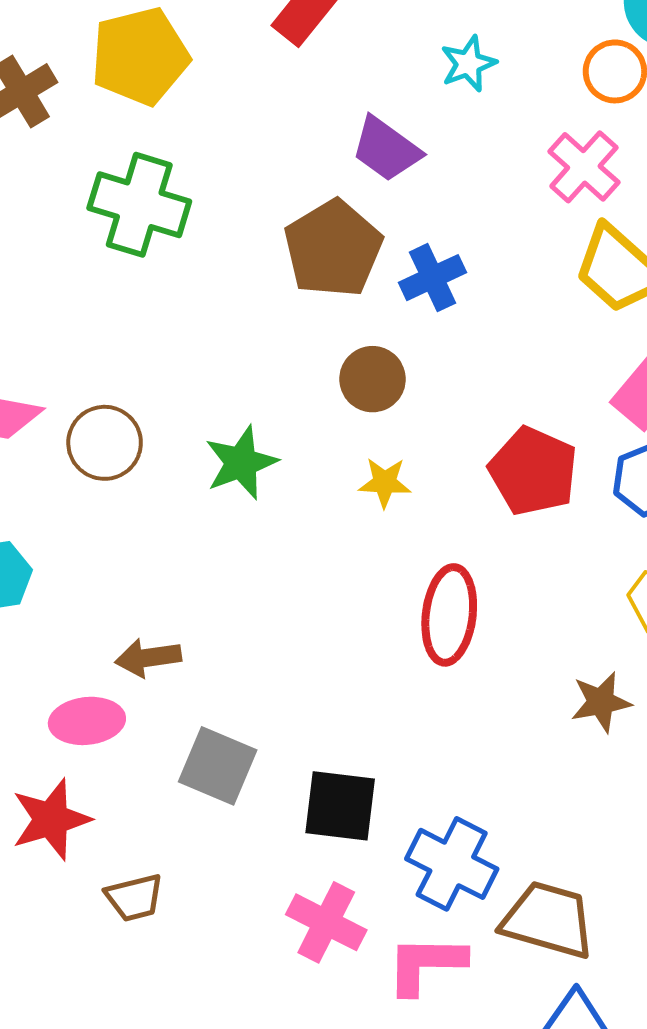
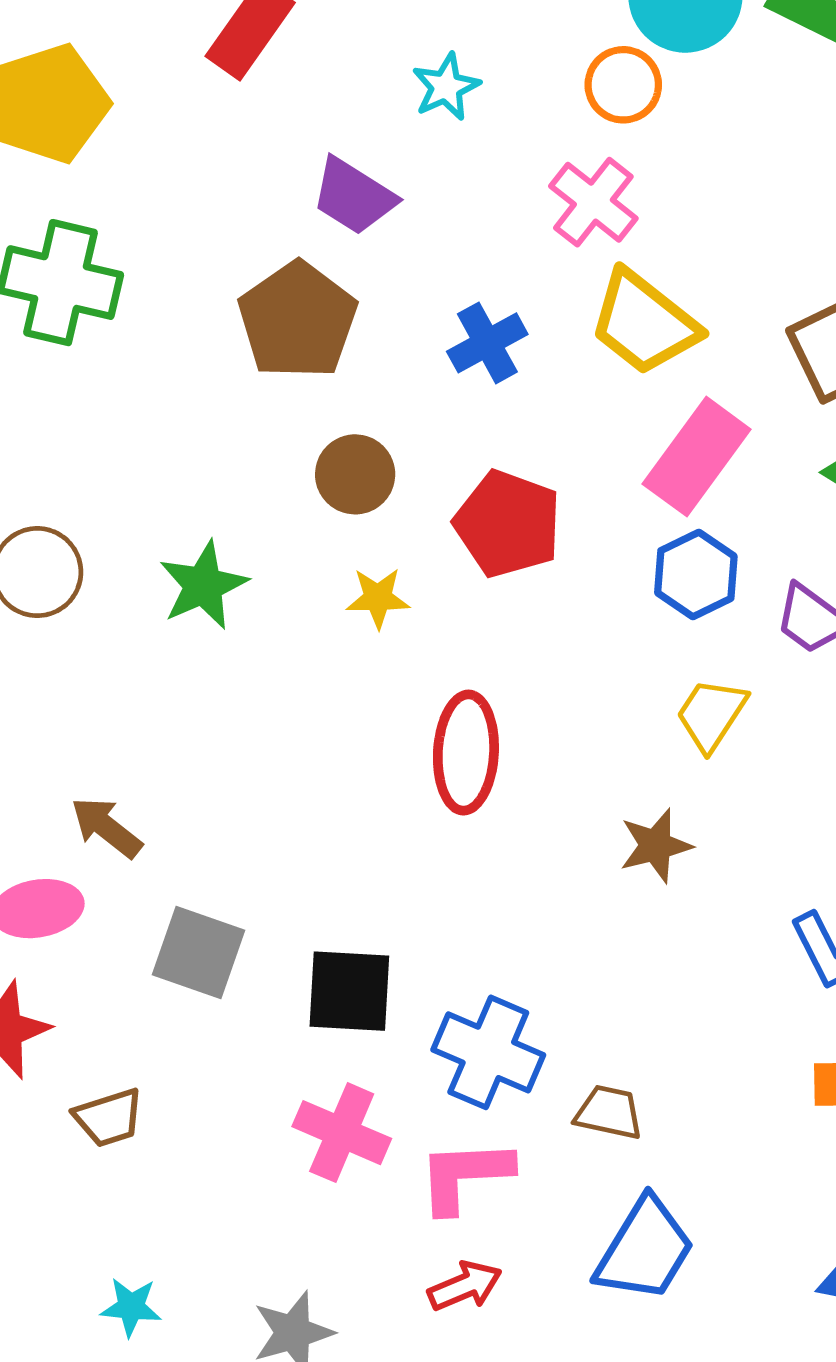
blue cross: (433, 278) -> (487, 343), moved
red pentagon: (533, 471) -> (508, 524), moved
brown arrow: (148, 658) -> (106, 827), turned 50
brown trapezoid: (548, 920) -> (609, 1112), size x0.6

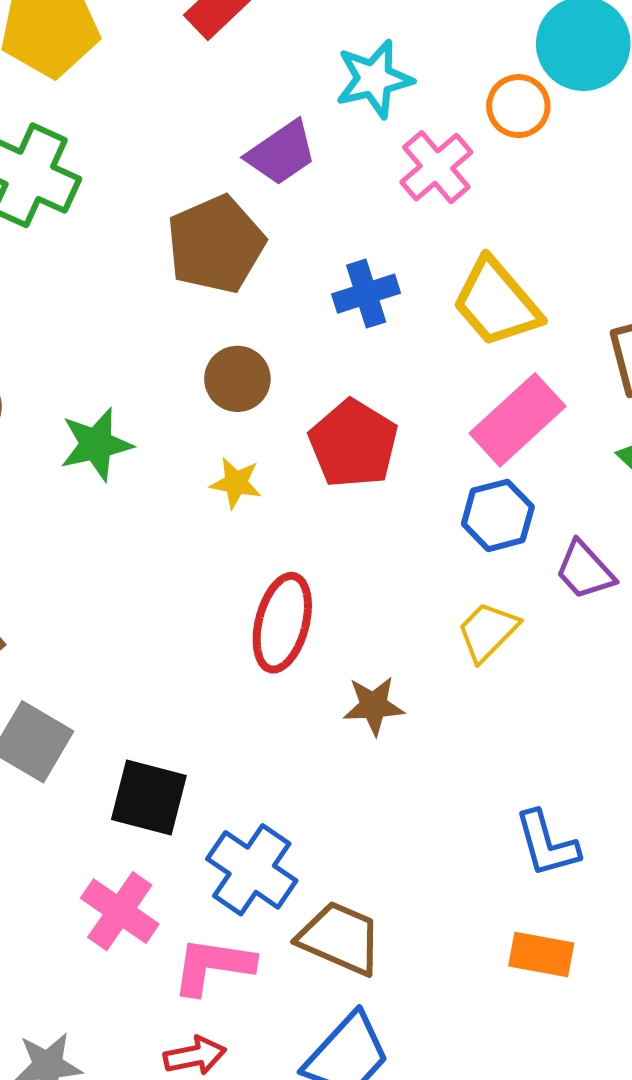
cyan star: (446, 87) -> (374, 79), size x1.4
purple trapezoid: (354, 196) -> (281, 153), turned -78
pink cross: (593, 202) -> (436, 167), moved
brown star: (656, 846) -> (374, 706), moved
brown trapezoid: (609, 1112) -> (340, 938), size x1.5

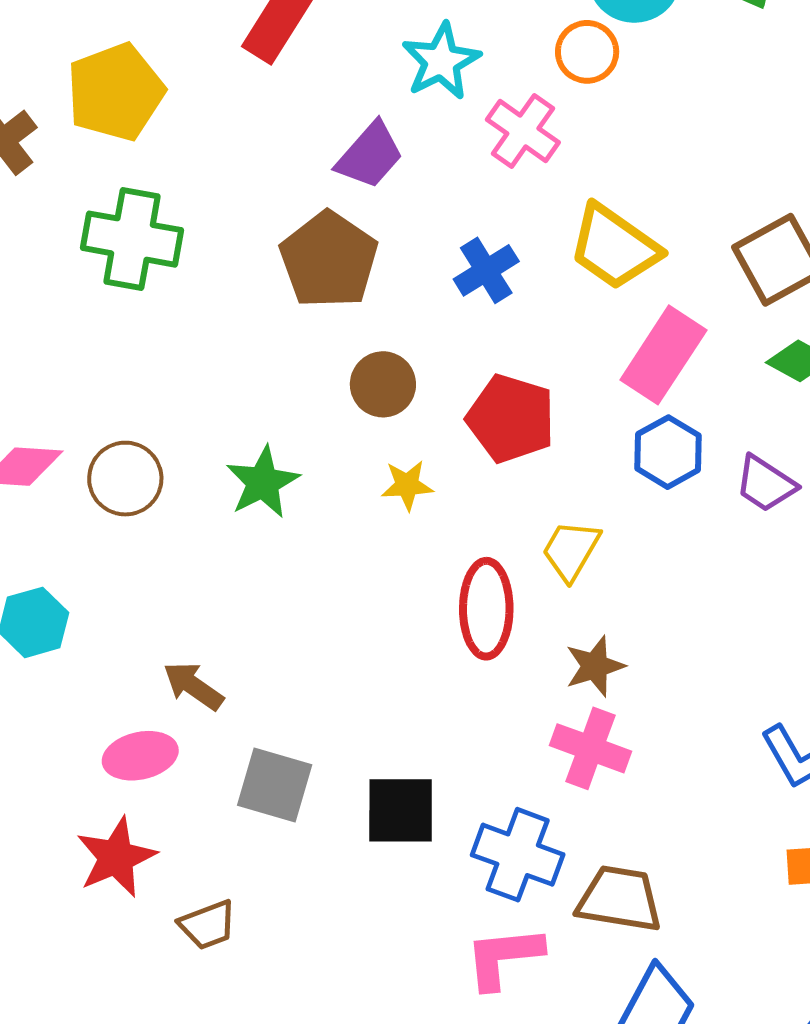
yellow trapezoid: (488, 632) -> (571, 550), moved
pink cross: (120, 911) -> (591, 748), moved

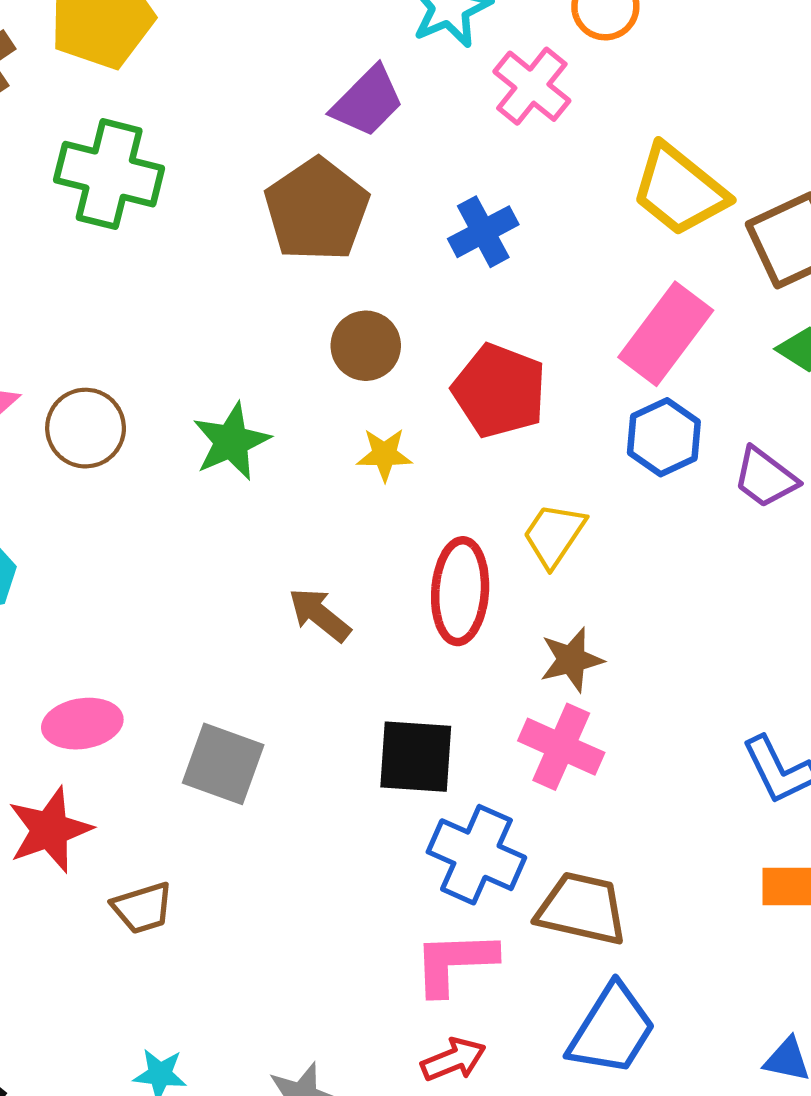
yellow trapezoid: (614, 247) -> (679, 190), moved
brown arrow: (193, 686) -> (320, 615), moved
black square: (401, 810) -> (416, 757), moved

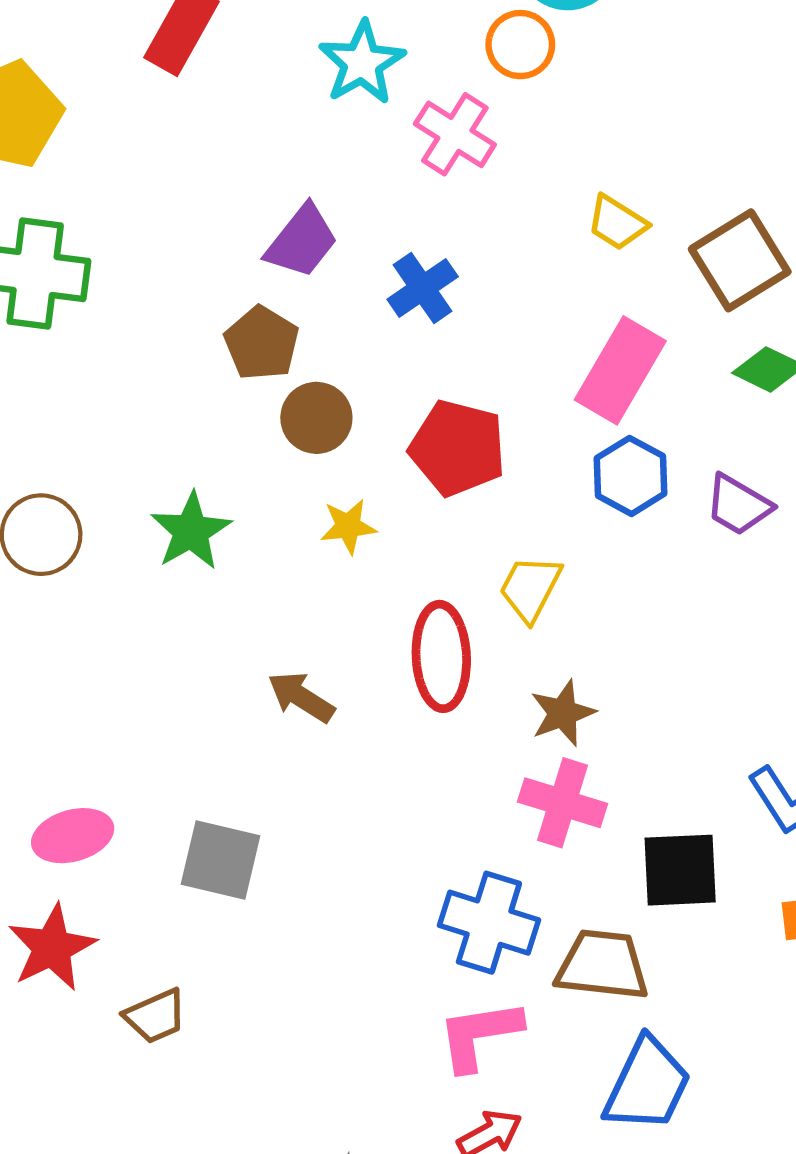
purple trapezoid: (367, 101) -> (302, 241), moved
yellow trapezoid: (679, 190) -> (617, 223), size x0.6
brown pentagon: (317, 210) -> (262, 343), moved, size x0.7
black square: (416, 757) -> (680, 870), moved

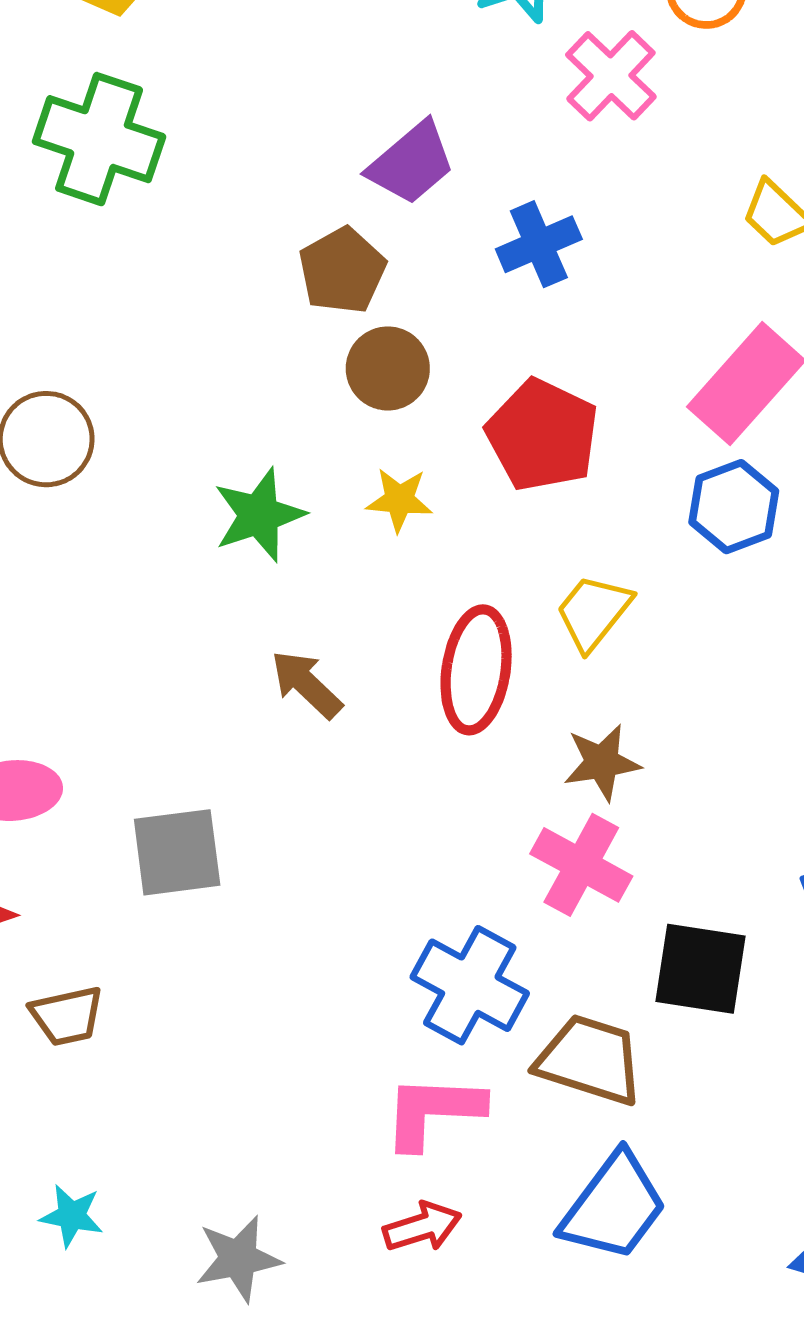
green star: (191, 531) -> (259, 515), moved
gray square: (221, 860) -> (177, 852), turned -32

